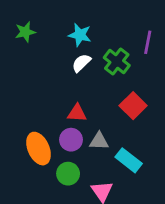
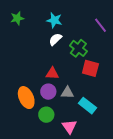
purple line: (148, 42) -> (101, 25), turned -49
green cross: (117, 61) -> (78, 48), moved
red square: (133, 106) -> (90, 68), turned -30

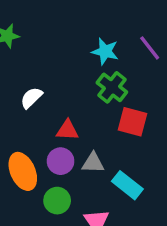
cyan star: (54, 20) -> (105, 51), moved
white semicircle: (55, 39) -> (31, 98), moved

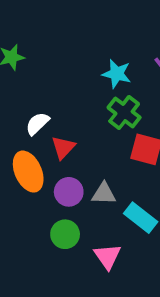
red triangle: (67, 130) -> (63, 148), moved, turned -50
orange ellipse: (23, 171) -> (28, 172), moved

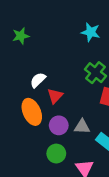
cyan star: (117, 74) -> (91, 32), moved

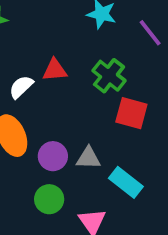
red triangle: (55, 96) -> (55, 70), moved, turned 42

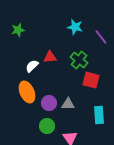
cyan rectangle: (126, 182) -> (99, 115), moved, turned 48

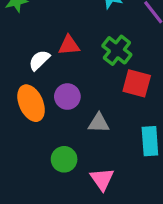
purple circle: (49, 103) -> (67, 97), moved

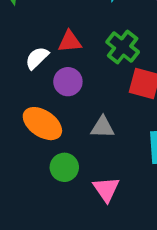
purple circle: (67, 97) -> (68, 82), moved
orange ellipse: (31, 103) -> (42, 124), moved, turned -32

